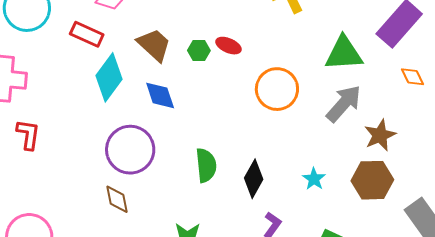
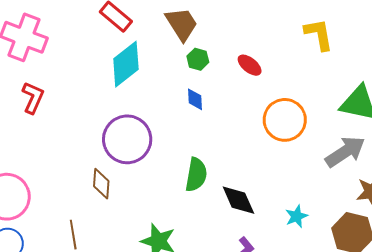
brown trapezoid: (154, 45) -> (182, 24), moved
green hexagon: (199, 50) -> (198, 59), moved
blue diamond: (160, 95) -> (195, 99), moved, size x0.7
black diamond: (254, 179) -> (238, 200), turned -69

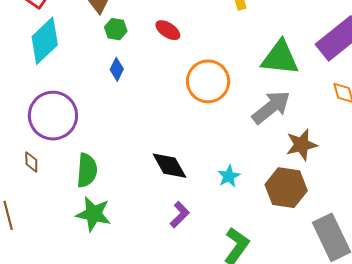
blue diamond: (195, 99) -> (117, 69), turned 35
green semicircle: (196, 175) -> (87, 170), moved
brown diamond: (101, 184) -> (31, 162), size x0.7

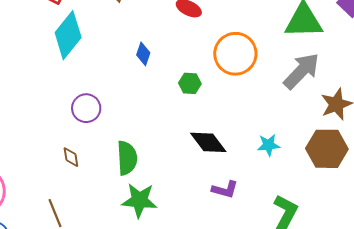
green hexagon: (116, 29) -> (190, 83), moved
purple circle: (53, 116) -> (86, 108), size x0.6
cyan star: (229, 176) -> (269, 145), turned 30
purple L-shape: (180, 215) -> (225, 190), turned 68

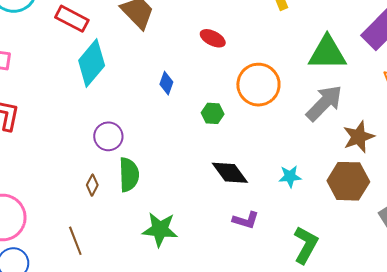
brown diamond: (71, 157) -> (92, 185), turned 35
green semicircle: (127, 158) -> (129, 175), moved

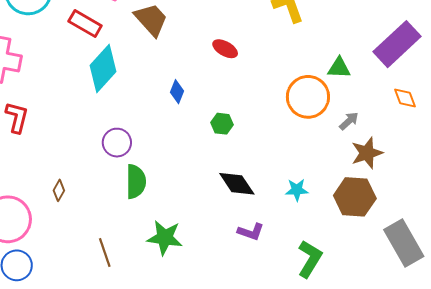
green triangle: (327, 53) -> (339, 68), size x0.6
orange circle: (258, 85) -> (308, 97), moved
gray arrow: (324, 103) -> (349, 121), moved, size x0.5
brown diamond: (92, 185) -> (59, 190), moved
brown line: (75, 241) -> (105, 253), moved

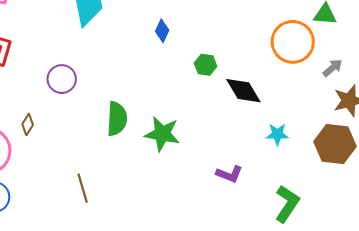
purple circle: (117, 143) -> (62, 79), moved
black diamond: (237, 184) -> (243, 91), moved
brown diamond: (59, 190) -> (28, 124), moved
green star: (165, 238) -> (162, 134), moved

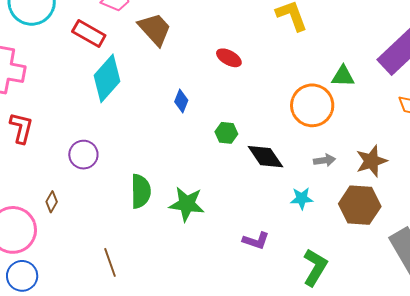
gray arrow: (333, 68) -> (324, 160), moved, turned 35

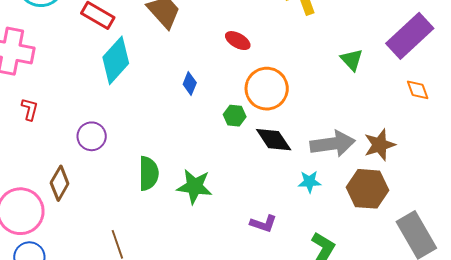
green triangle: (343, 76) -> (352, 60), turned 45
orange circle: (312, 105) -> (267, 89), moved
red L-shape: (21, 128) -> (30, 109), size x0.7
gray arrow: (324, 160) -> (333, 144), size x2.0
brown diamond: (52, 202) -> (60, 183), size x1.6

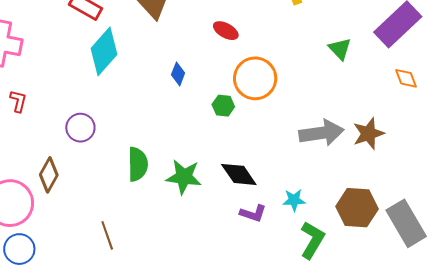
black diamond: (274, 140) -> (239, 174), moved
cyan star: (310, 182) -> (294, 200), moved
brown hexagon: (367, 189) -> (357, 208), moved

